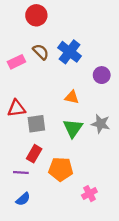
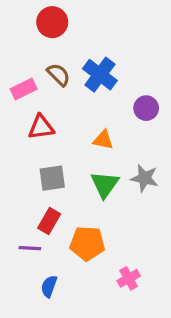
red triangle: (16, 108) -> (41, 127), moved
blue semicircle: (23, 199) -> (49, 286), moved, turned 152

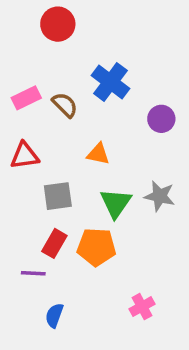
brown semicircle: (59, 75) -> (65, 105), moved
red triangle: (41, 127) -> (24, 156), moved
orange triangle: (103, 140) -> (98, 154), moved
orange pentagon: (87, 243) -> (96, 247), moved

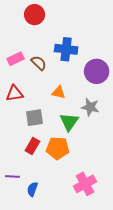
blue cross: (110, 82) -> (66, 49), turned -30
purple circle: (161, 119) -> (97, 71), size x1.5
gray star: (160, 196) -> (90, 107), moved
purple line: (33, 273) -> (12, 177), moved
pink cross: (142, 307) -> (85, 184), size x1.5

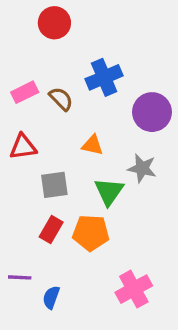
blue cross: (66, 49) -> (104, 77), turned -30

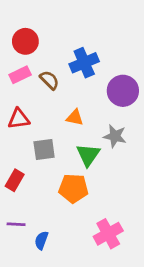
red circle: (54, 23) -> (25, 41), moved
red rectangle: (51, 230) -> (15, 180), moved

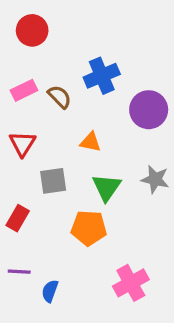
red circle: (25, 41) -> (32, 30), moved
red triangle: (19, 119) -> (22, 144), turned -50
gray star: (115, 136) -> (155, 179), moved

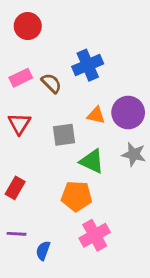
purple circle: (149, 110) -> (128, 112), moved
orange triangle: (90, 142) -> (96, 115), moved
gray square: (53, 181) -> (64, 135), moved
green triangle: (107, 187) -> (92, 161), turned -40
pink cross: (131, 283) -> (95, 235), moved

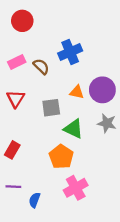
orange pentagon: (77, 196) -> (61, 157), turned 30

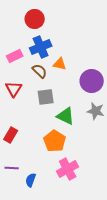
red circle: (22, 21) -> (35, 19), moved
blue cross: (70, 52) -> (41, 47), moved
brown semicircle: (41, 66) -> (40, 71), moved
orange triangle: (77, 92) -> (60, 64), moved

